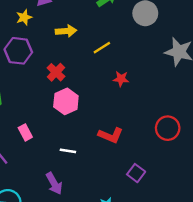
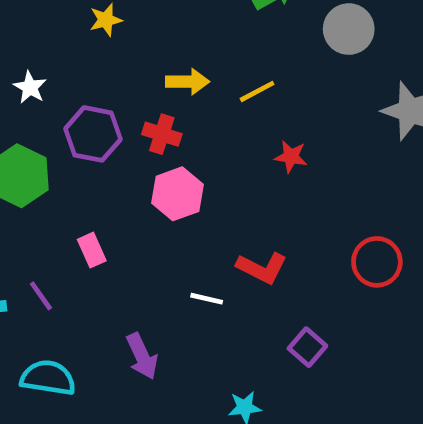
yellow arrow: (66, 31) -> (188, 82), moved
purple hexagon: (18, 51) -> (93, 134), moved
red cross: (56, 72) -> (162, 134), turned -30
white line: (68, 151) -> (207, 299), moved

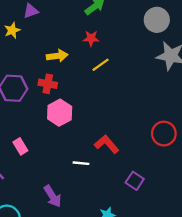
gray circle: (349, 29) -> (157, 20), moved
yellow line: (257, 91) -> (101, 65), moved
red star: (291, 157) -> (91, 38), moved
red L-shape: (262, 268) -> (107, 144), turned -150

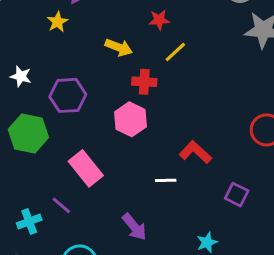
yellow arrow: (57, 56) -> (119, 47), turned 36
red cross: (48, 84) -> (144, 82), moved
pink rectangle: (20, 146) -> (86, 168), size x1.6

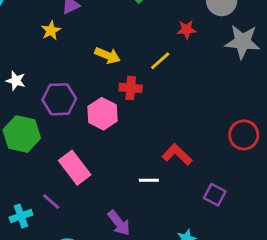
red star: (159, 20) -> (187, 30), moved
pink hexagon: (130, 119) -> (103, 114), moved

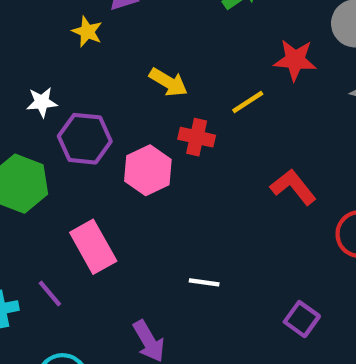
yellow star: (51, 30) -> (87, 32), turned -30
red star: (187, 30) -> (295, 60), size x1.4
white star: (16, 81) -> (42, 102), moved, turned -30
red L-shape: (177, 154) -> (293, 187), moved

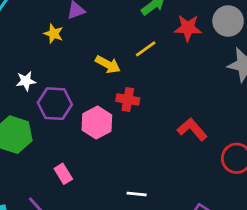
red star: (295, 60) -> (188, 28), moved
yellow line: (248, 102) -> (146, 49), moved
pink rectangle: (93, 247) -> (63, 174), size x0.6

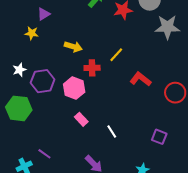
yellow line: (146, 49) -> (116, 55), moved
pink rectangle: (63, 174) -> (81, 119), moved
white line: (137, 194) -> (112, 132), turned 64

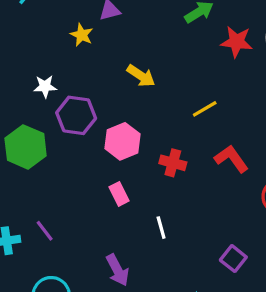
red cross: (92, 68) -> (173, 163), moved

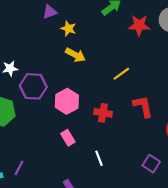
yellow star: (82, 35) -> (68, 28), moved
red L-shape: (231, 159) -> (143, 106), turned 30
purple line: (45, 231) -> (19, 168), turned 70
purple square: (233, 259) -> (151, 164), moved

